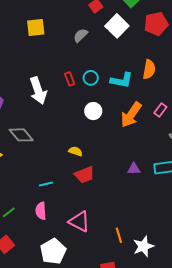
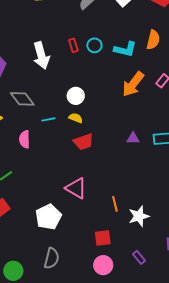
white circle: (93, 111) -> (76, 96), moved
cyan line: (46, 184) -> (48, 119), moved
pink semicircle: (41, 211) -> (24, 139), moved

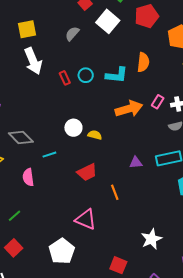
white arrow: (41, 56) -> (33, 61), moved
orange arrow: (133, 84) -> (129, 109), turned -136
yellow semicircle: (76, 118) -> (95, 135), moved
orange line: (115, 204) -> (115, 192), moved
red square: (103, 238) -> (118, 265), turned 36

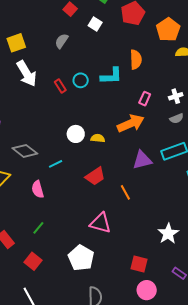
white square: (108, 21) -> (95, 24), size x0.6
pink rectangle: (158, 102) -> (145, 99), moved
orange arrow: (129, 109) -> (131, 123), moved
purple triangle: (136, 163) -> (142, 160), size x1.5
green line: (15, 216) -> (38, 228), moved

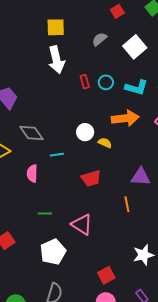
white square: (95, 24) -> (135, 47), moved, size x1.6
orange arrow: (131, 123) -> (125, 118), moved
orange line: (125, 192) -> (127, 204), moved
green line: (38, 228) -> (45, 214), moved, turned 32
red square: (139, 264) -> (106, 275), turned 30

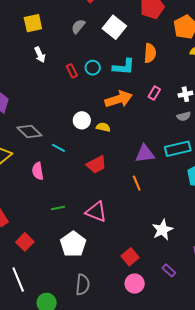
white arrow: (56, 60) -> (40, 55), size x0.6
cyan line: (57, 155) -> (58, 148), turned 48

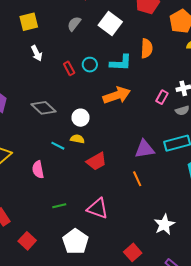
pink rectangle: (154, 93) -> (162, 97), moved
yellow semicircle: (103, 127) -> (77, 139), moved
gray diamond: (29, 131) -> (43, 108), moved

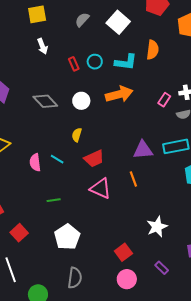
white circle: (80, 118) -> (81, 101), moved
yellow semicircle: (77, 139) -> (77, 135), turned -88
cyan line: (58, 146) -> (57, 159), moved
pink triangle: (98, 208) -> (101, 189), moved

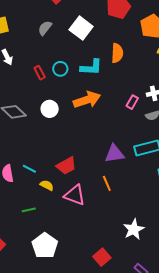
yellow semicircle: (77, 135) -> (47, 185), moved, turned 104

